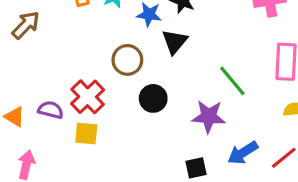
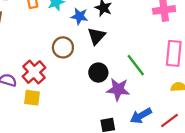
black circle: (153, 98) -> (98, 73), moved

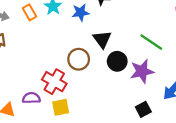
black triangle: (96, 36) -> (102, 39), moved
brown circle: (63, 47) -> (79, 59), moved

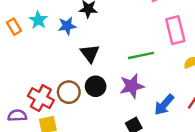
green line: (151, 42) -> (141, 55), turned -45
brown circle: (79, 59) -> (69, 92), moved
black circle: (117, 61) -> (96, 86), moved

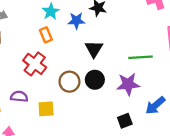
orange rectangle: (14, 27) -> (46, 35), moved
red cross: (41, 98) -> (35, 64), moved

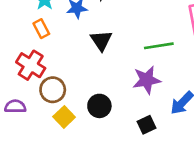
black circle: (95, 80) -> (99, 106), moved
brown circle: (69, 82) -> (53, 90), moved
yellow square: (46, 109) -> (64, 117), moved, turned -35

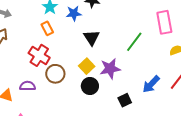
green line: (159, 46) -> (134, 42), turned -45
purple star: (147, 80) -> (110, 69), moved
yellow square: (64, 117) -> (87, 66), moved

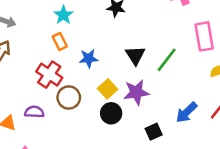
blue star: (74, 13) -> (89, 58), moved
black triangle: (92, 38) -> (135, 55), moved

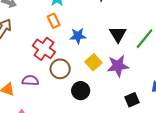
black circle: (111, 113) -> (81, 91), moved

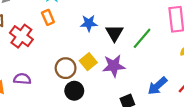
blue star: (78, 36) -> (89, 23), moved
red cross: (44, 49) -> (21, 36), moved
brown circle: (60, 69) -> (66, 68), moved

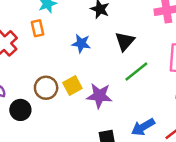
black triangle: (114, 33) -> (125, 41), moved
black circle: (74, 91) -> (20, 110), moved

